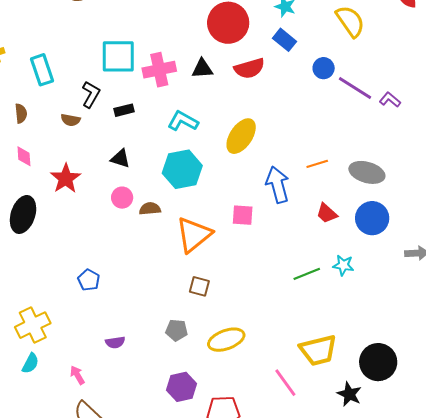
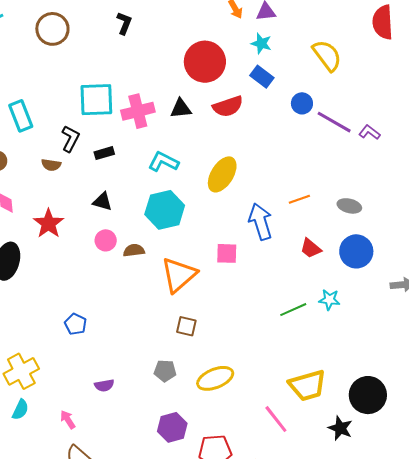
gray ellipse: (367, 172) -> (349, 206), size x0.7

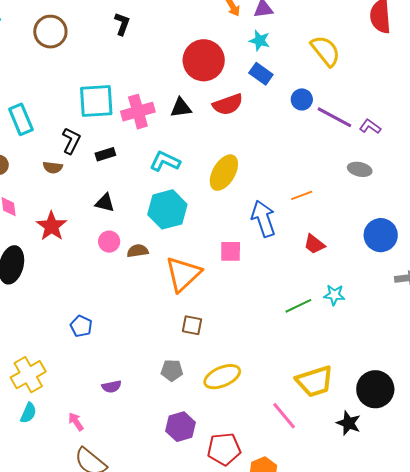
gray ellipse: (349, 206) -> (360, 169), moved
blue circle: (356, 251) -> (381, 235), moved

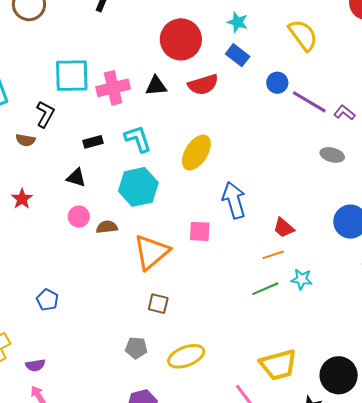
black rectangle: (105, 154) -> (93, 142), moved
cyan L-shape: (165, 161) -> (138, 139), turned 44
orange line: (302, 195) -> (273, 255), moved
red star: (52, 226) -> (22, 199), size x0.7
purple semicircle: (112, 387) -> (35, 365), moved

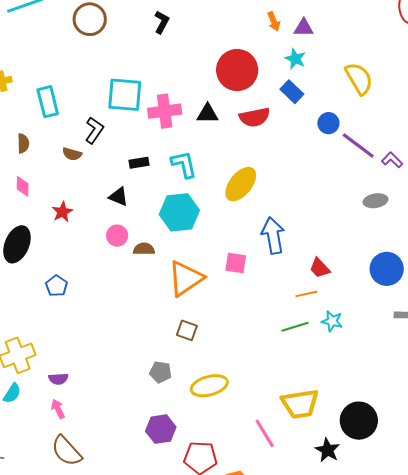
gray ellipse: (332, 155) -> (376, 201), turned -30
blue pentagon: (47, 300) -> (56, 286), moved

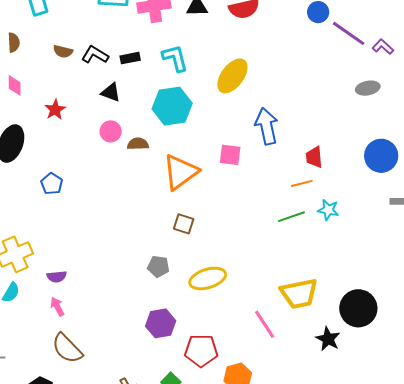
black L-shape: (94, 130) -> (95, 55), moved, turned -92
red trapezoid: (320, 268) -> (314, 157), turned 40

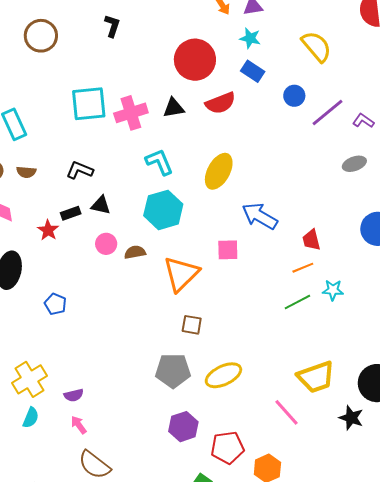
purple line: (349, 33) -> (328, 112), turned -66
brown semicircle: (63, 51) -> (26, 172), moved
black rectangle: (130, 58) -> (71, 213), moved
blue arrow: (267, 126) -> (260, 216), turned -39
gray pentagon: (158, 266) -> (173, 371), size x1.6

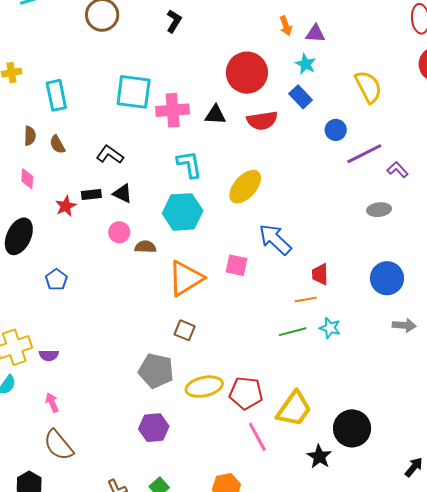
brown semicircle: (26, 172) -> (57, 144), turned 42
yellow trapezoid: (316, 377) -> (294, 409), turned -48
purple semicircle: (74, 395) -> (49, 355), moved
red pentagon: (227, 448) -> (246, 393), moved

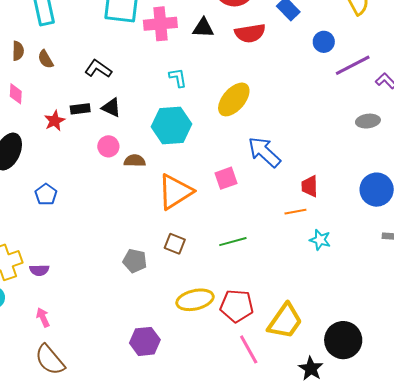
cyan L-shape: (189, 164) -> (178, 78), size x0.7
pink square: (236, 265) -> (226, 178), turned -30
green line: (293, 332) -> (233, 242), moved
gray pentagon: (156, 371) -> (135, 261), moved, size x0.7

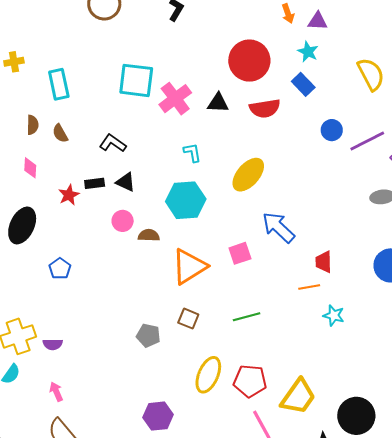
pink cross: (160, 24) -> (175, 99), turned -32
blue circle: (324, 42) -> (332, 130), moved
yellow ellipse: (195, 300) -> (208, 375), turned -54

